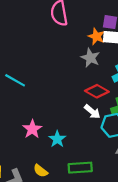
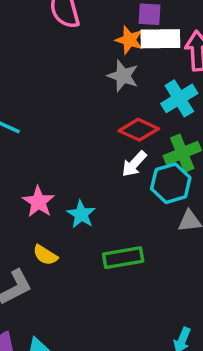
white arrow: (92, 112) -> (134, 164), turned 98
yellow semicircle: (41, 171) -> (45, 255), moved

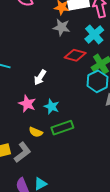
white arrow: (134, 164) -> (40, 77), moved
green rectangle: (123, 258) -> (62, 128), moved

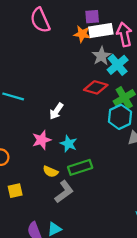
gray star: (62, 27) -> (101, 56), moved, turned 30
pink star: (27, 104) -> (42, 140), turned 30
gray L-shape: (22, 152) -> (64, 192), moved

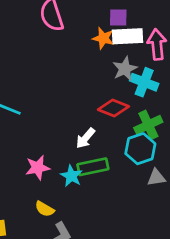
cyan cross: (118, 65) -> (144, 82), turned -35
white arrow: (56, 111) -> (85, 138), moved
green rectangle: (80, 167) -> (93, 167), moved

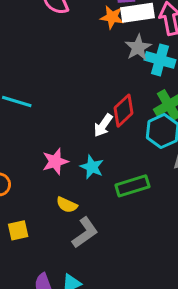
red diamond: (113, 108) -> (124, 111), moved, turned -60
green rectangle: (93, 167) -> (132, 186), moved

